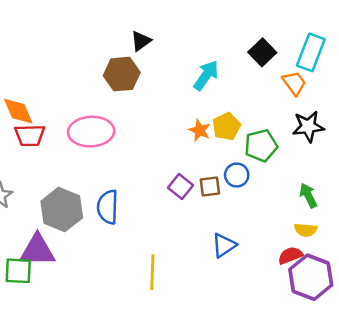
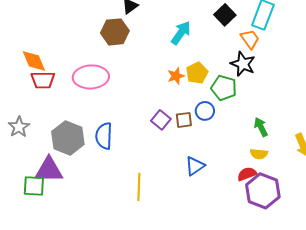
black star: (308, 126) -> (243, 64), moved, turned 30
orange star: (200, 130) -> (176, 76), turned 30
green pentagon: (261, 146) -> (224, 88), turned 30

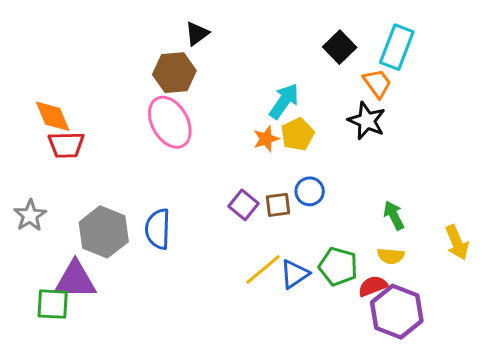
cyan arrow: (181, 33) -> (284, 101), moved
pink ellipse: (91, 77) -> (170, 122), moved, turned 64
green pentagon: (224, 88) -> (338, 267), moved
yellow line: (139, 187) -> (263, 270), moved, turned 48

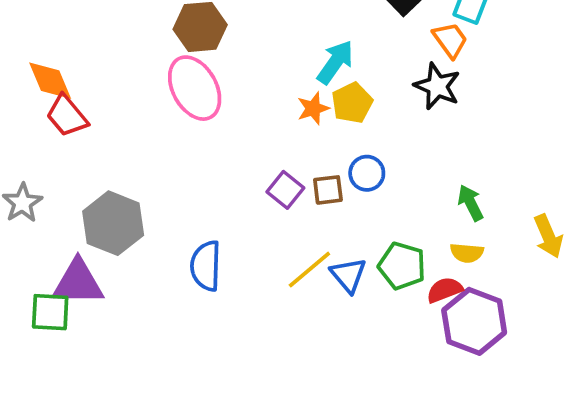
red trapezoid: (66, 145) -> (67, 116), turned 51
blue semicircle: (158, 229) -> (206, 266), moved
blue triangle: (295, 274) -> (348, 275), turned -36

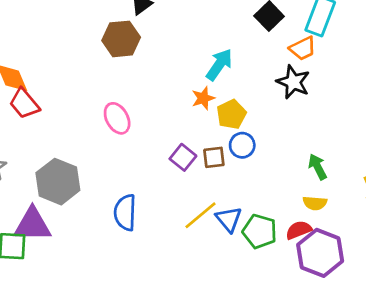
orange trapezoid: (450, 40) -> (303, 48), turned 100
pink ellipse: (195, 88) -> (117, 118), moved, size x0.7
yellow pentagon: (352, 103) -> (231, 114), moved
green pentagon: (402, 266) -> (260, 231), moved

